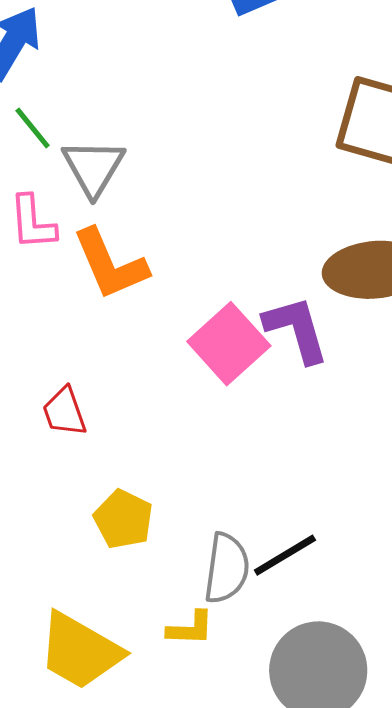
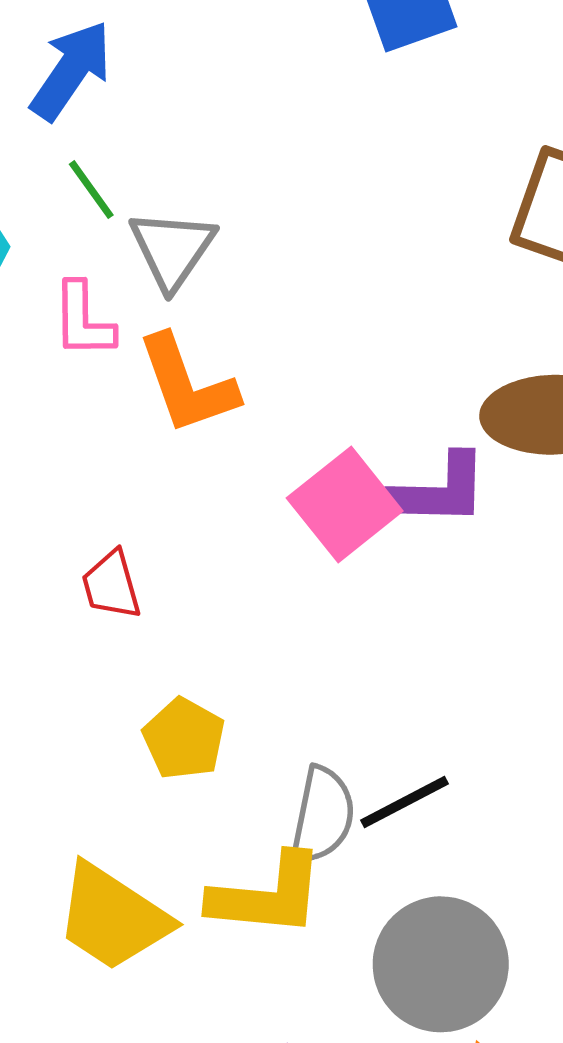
purple L-shape: (296, 329) -> (439, 490), turned 104
yellow L-shape: (190, 628) -> (267, 895), size x1.8

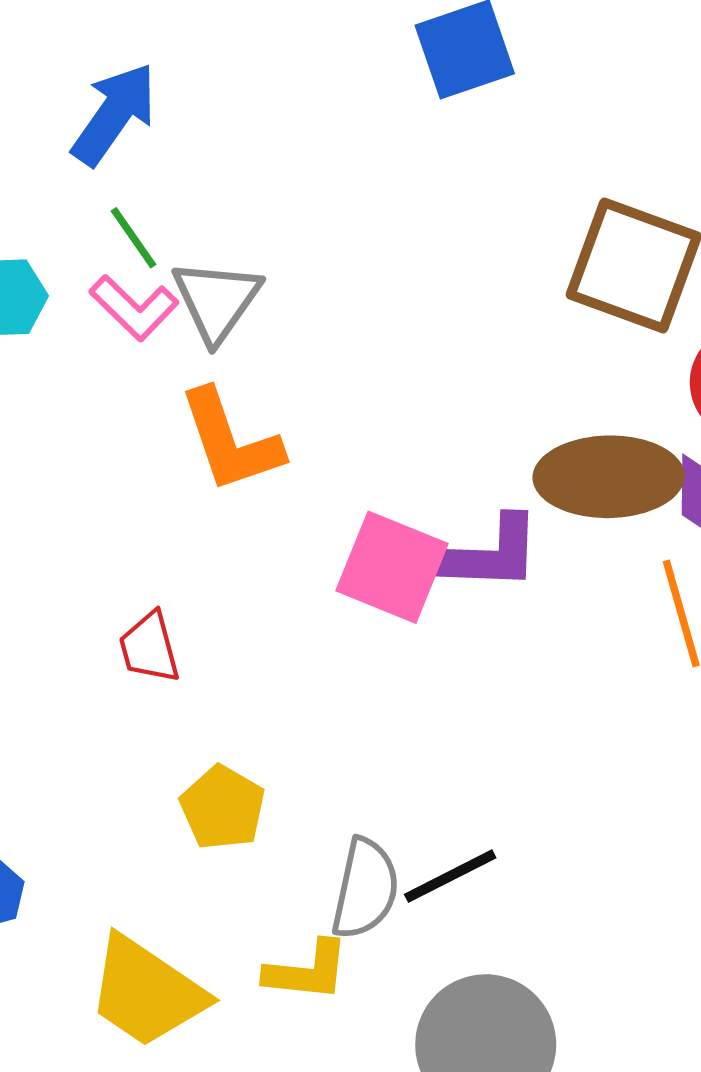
pink L-shape: (83, 320) -> (134, 308), moved, turned -46
pink square: (345, 505) -> (392, 567), turned -30
yellow L-shape: (267, 895) -> (307, 971), size x0.7

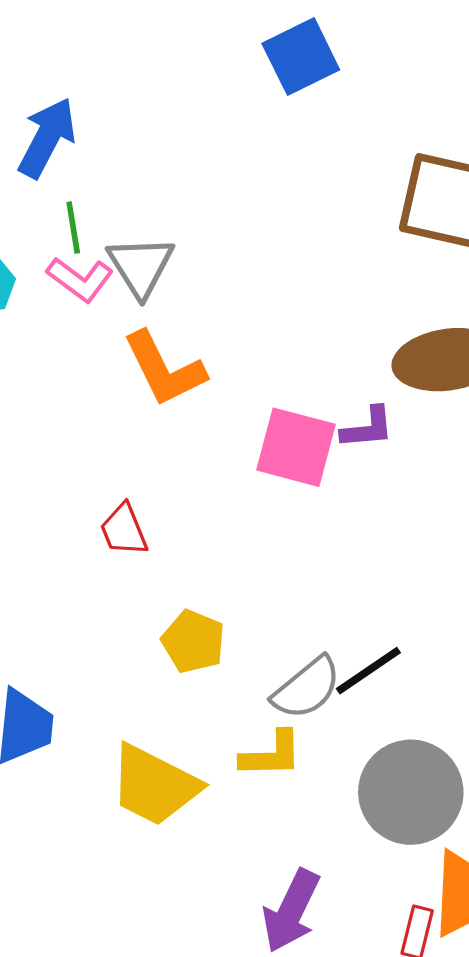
green line: (134, 238) -> (73, 228), turned 33
purple L-shape: (490, 554) -> (367, 428), size x0.7
gray semicircle: (365, 889) -> (307, 688), turned 46

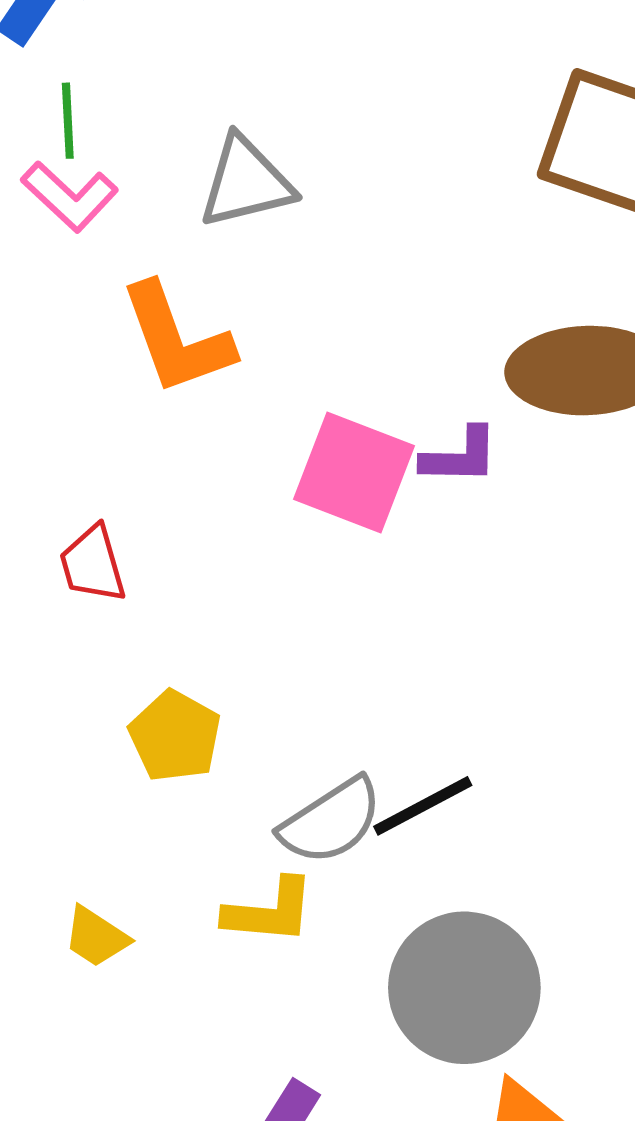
gray triangle: (141, 266) -> (246, 182), moved, turned 42
yellow trapezoid: (154, 785) -> (96, 937), size x0.5

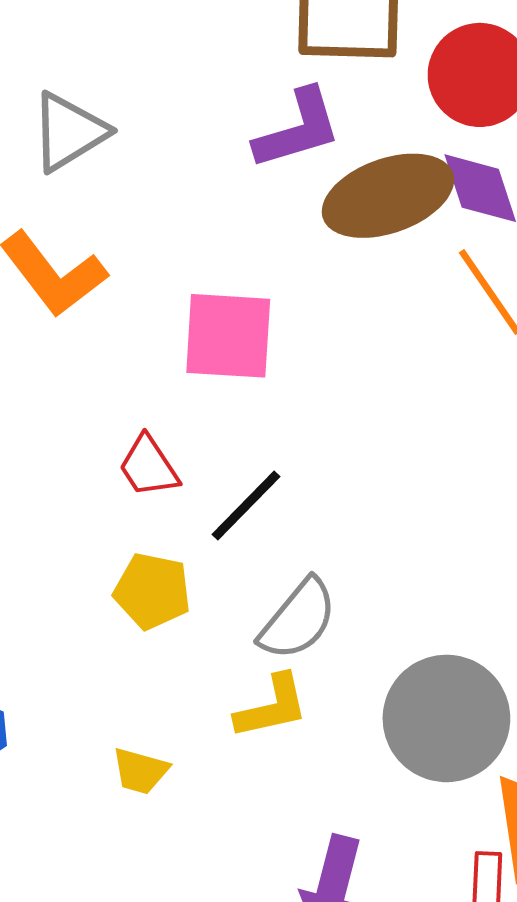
purple L-shape: (460, 456) -> (298, 129), moved, size x1.4
red trapezoid: (93, 564) -> (149, 466), moved
black line: (423, 806) -> (246, 505), moved

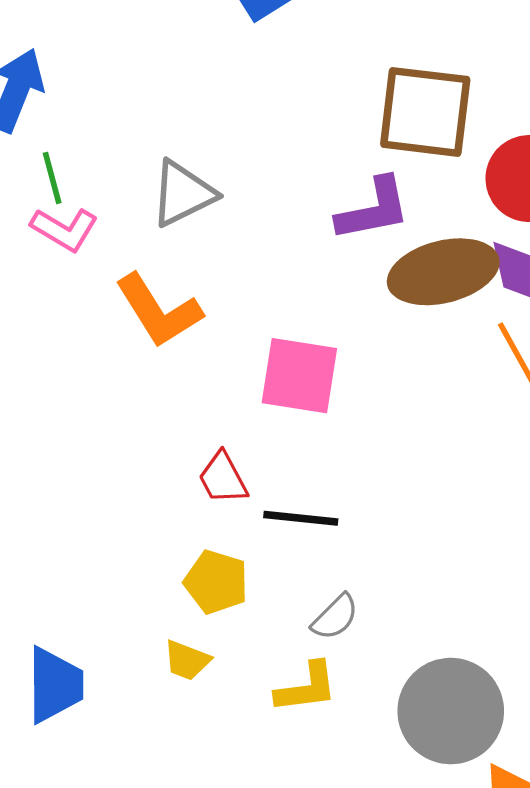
black line: (246, 505) -> (301, 518), turned 46
gray semicircle: (298, 619) -> (335, 617), size x0.7
yellow trapezoid: (140, 771) -> (187, 660), moved

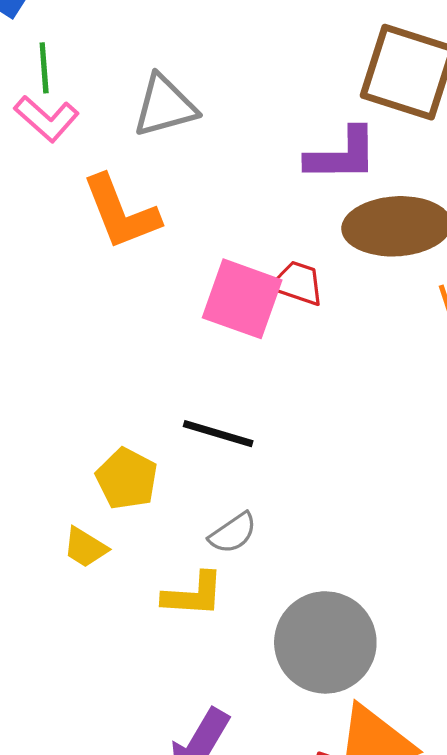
red trapezoid: (223, 478) -> (298, 283), moved, turned 126

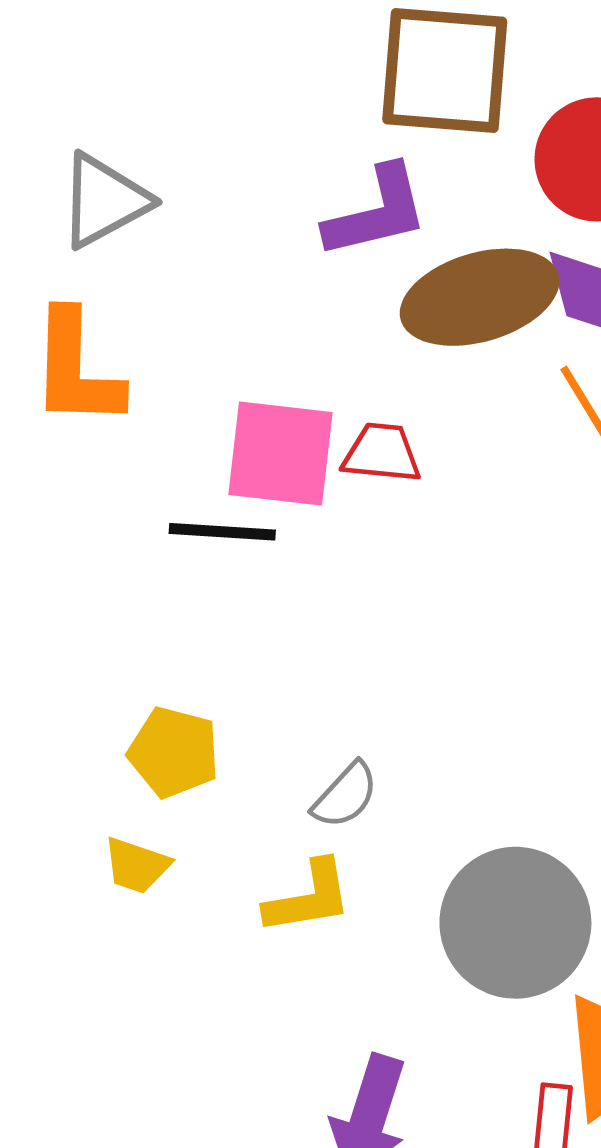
orange L-shape: (121, 212) -> (76, 369), turned 36
red trapezoid: (298, 283) -> (382, 453), moved
black line: (218, 434) -> (222, 532), moved

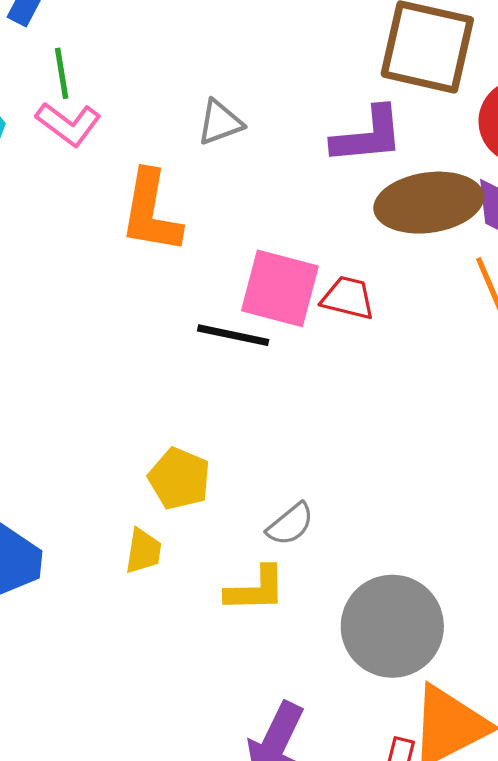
gray triangle: (104, 201) -> (220, 122), moved, size x0.7
yellow trapezoid: (137, 865) -> (143, 551), turned -108

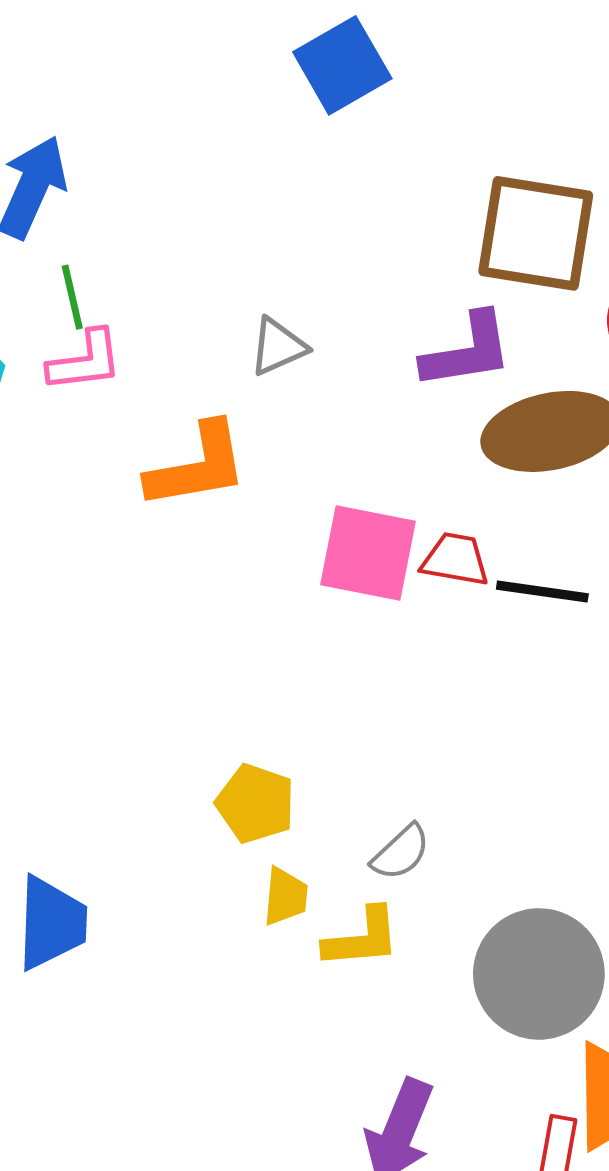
pink L-shape: (68, 124) -> (85, 361), turned -40
orange L-shape: (151, 212) -> (197, 466), turned -106
black line: (233, 335) -> (542, 591), moved
yellow trapezoid: (143, 551) -> (285, 896), moved

